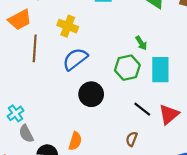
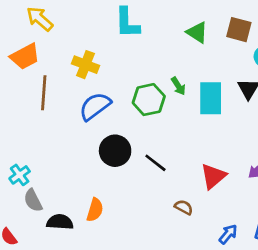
green hexagon: (127, 68) -> (149, 100), moved
cyan rectangle: (160, 70) -> (211, 98), moved
black line: (142, 109) -> (155, 163), moved
brown semicircle: (132, 139) -> (184, 207), moved, turned 96

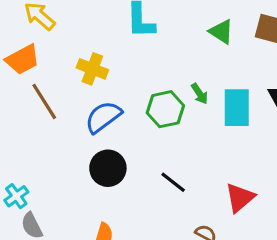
brown line: (44, 93) -> (44, 101), turned -36
black circle: (115, 151) -> (108, 168), moved

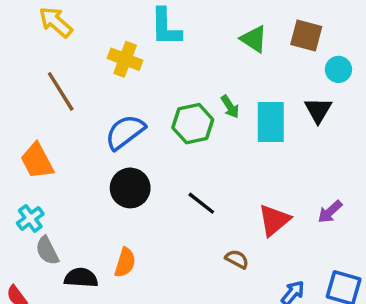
orange trapezoid: (23, 60) -> (37, 161), moved, turned 90
yellow cross: (92, 69) -> (125, 59), moved
brown line: (44, 101) -> (61, 91), moved

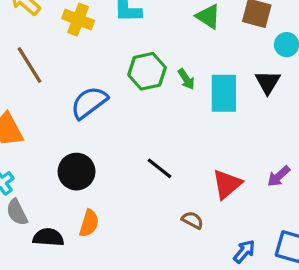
yellow cross: (125, 59) -> (78, 20), moved
green hexagon: (193, 124) -> (147, 71), moved
black circle: (130, 188) -> (77, 172), moved

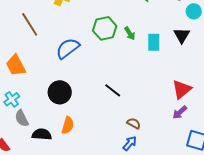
cyan rectangle: (224, 93) -> (154, 42), size x0.7
purple arrow: (279, 176) -> (180, 112), moved
red triangle: (227, 184) -> (182, 89), moved
blue arrow: (244, 251) -> (130, 143), moved

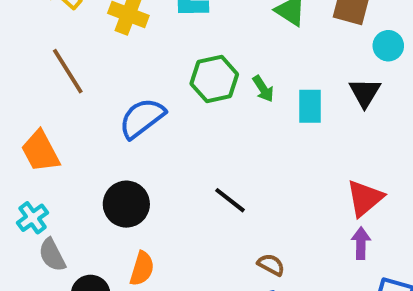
purple arrow: (180, 112) -> (361, 243), turned 133

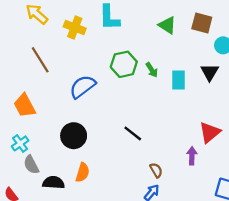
purple arrow: (361, 243) -> (192, 156), moved
brown semicircle: (271, 265) -> (156, 170), turned 32

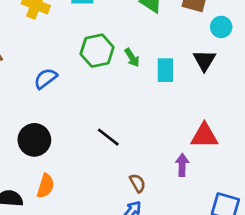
blue semicircle: (83, 87) -> (46, 79), size x0.7
red triangle: (210, 132) -> (204, 136), turned 40

